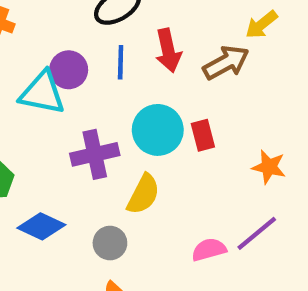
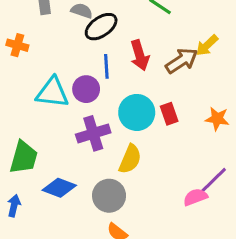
yellow arrow: (261, 25) -> (207, 45), moved
purple circle: (69, 70) -> (86, 89), moved
orange star: (269, 167) -> (217, 119), moved
gray circle: (110, 243) -> (109, 196), size x1.4
pink semicircle: (209, 250) -> (195, 197), moved

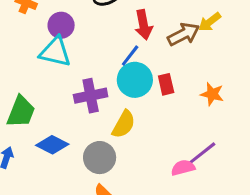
blue line: (106, 66) -> (130, 56), moved, turned 35
purple circle: (86, 89) -> (61, 25), moved

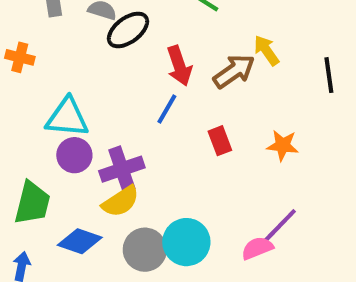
yellow arrow: (210, 22) -> (266, 50), turned 100
purple circle: (61, 25) -> (74, 155), moved
cyan circle: (135, 80) -> (186, 242), moved
yellow semicircle: (124, 124) -> (121, 201), moved, turned 36

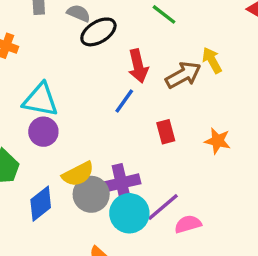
purple cross: (122, 169) -> (121, 183), moved
purple line: (279, 226) -> (163, 207), moved
blue diamond: (80, 241) -> (41, 204), turned -63
gray circle: (145, 250) -> (91, 194), moved

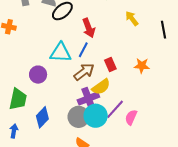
brown arrow: (183, 75) -> (84, 72), moved
cyan triangle: (41, 100) -> (60, 53), moved
yellow semicircle: (78, 174) -> (101, 87), moved
gray circle: (91, 194) -> (79, 117), moved
pink semicircle: (188, 224) -> (131, 117), turned -42

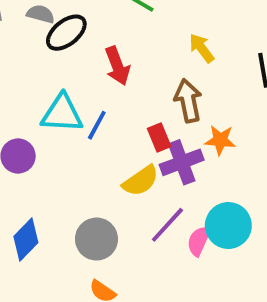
blue line: (83, 50) -> (97, 125), moved
brown arrow: (84, 72) -> (188, 101), moved, turned -65
purple cross: (88, 98) -> (182, 162), moved
cyan circle: (96, 116) -> (228, 226), moved

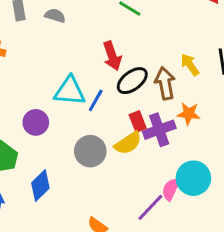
black ellipse: (66, 33) -> (132, 81), moved
yellow arrow: (202, 48) -> (190, 65), moved
red rectangle: (159, 137) -> (138, 121), moved
purple line: (167, 225) -> (150, 207), moved
gray circle: (96, 239) -> (90, 151), moved

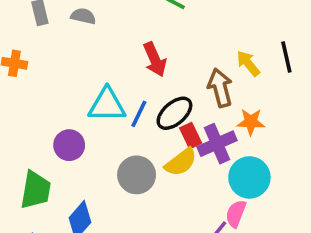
black ellipse: (132, 81) -> (174, 113), moved
cyan circle: (193, 178) -> (249, 177), moved

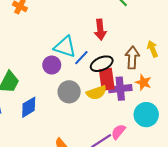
red rectangle: (191, 136) -> (107, 79), size x1.5
purple circle: (69, 145) -> (52, 65), moved
cyan circle: (249, 177) -> (146, 115), moved

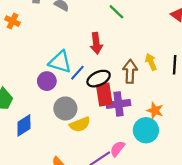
orange star: (143, 82) -> (155, 111), moved
yellow semicircle: (96, 93) -> (80, 124), moved

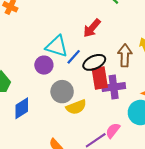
red arrow: (96, 43) -> (92, 28), turned 48

